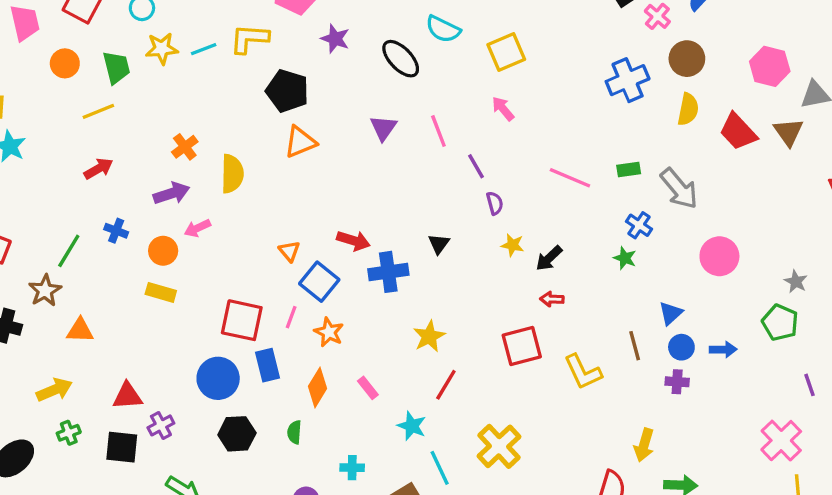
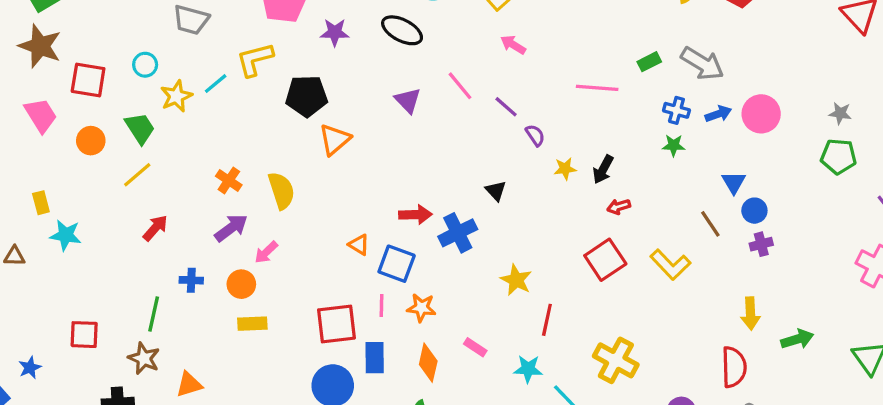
blue arrow: (723, 350) -> (718, 114), moved
blue rectangle: (268, 365) -> (375, 358), turned 32

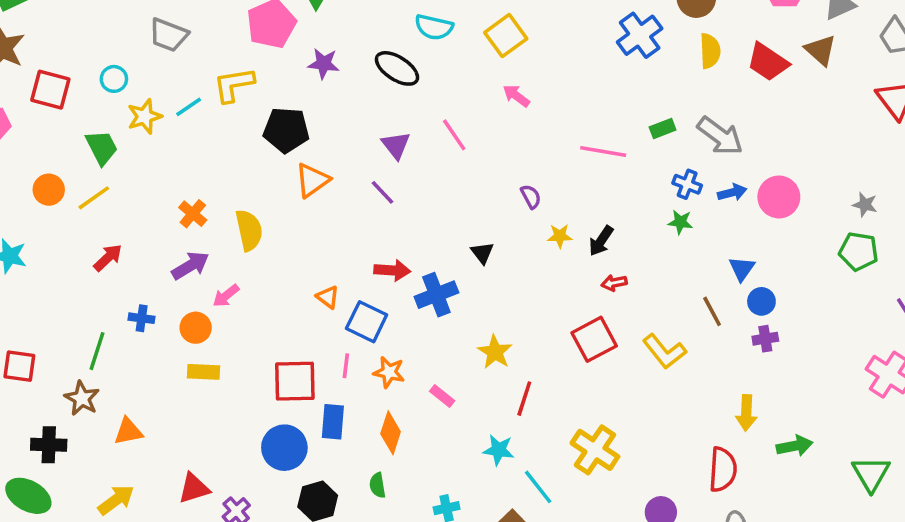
purple line: (506, 107) -> (383, 192), moved
orange circle: (91, 141) -> (49, 190), moved
pink rectangle: (475, 347) -> (442, 396), moved

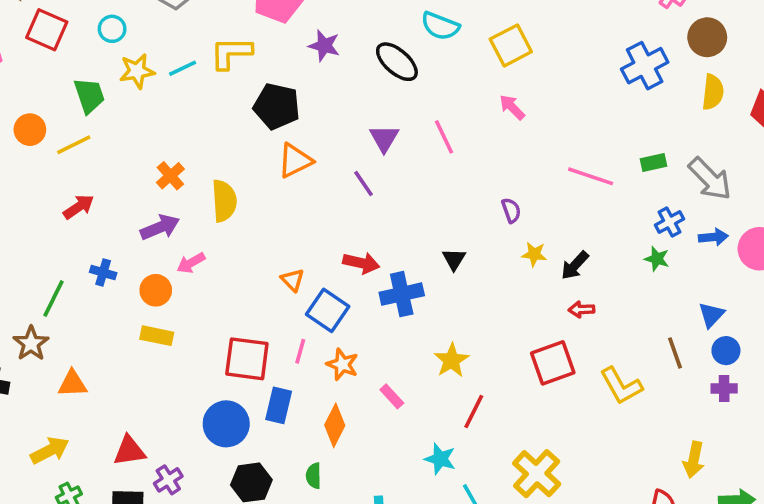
blue cross: (687, 184) -> (670, 222), turned 32

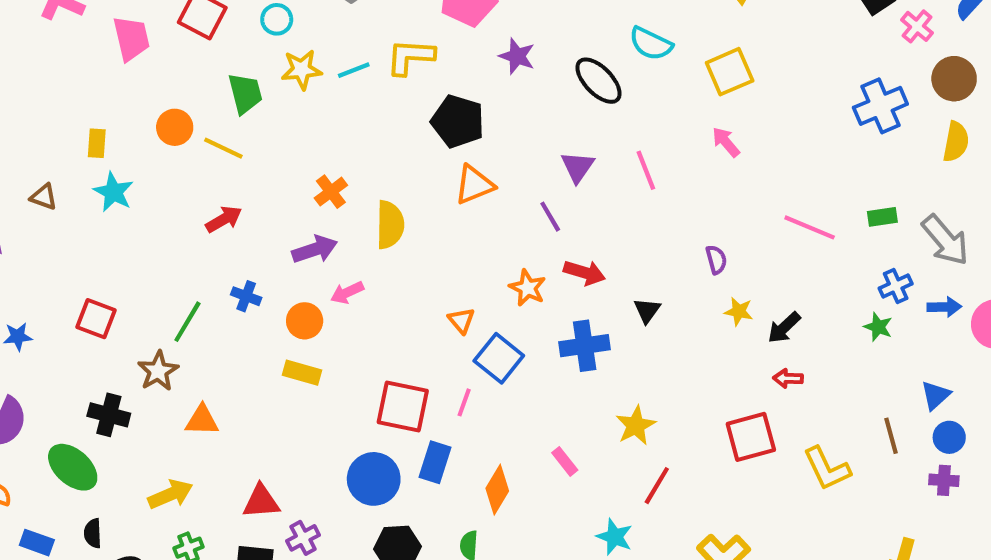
yellow line: (74, 145) -> (223, 148), turned 48
red arrow: (361, 263) -> (584, 273), moved
orange star: (342, 364) -> (528, 288), moved

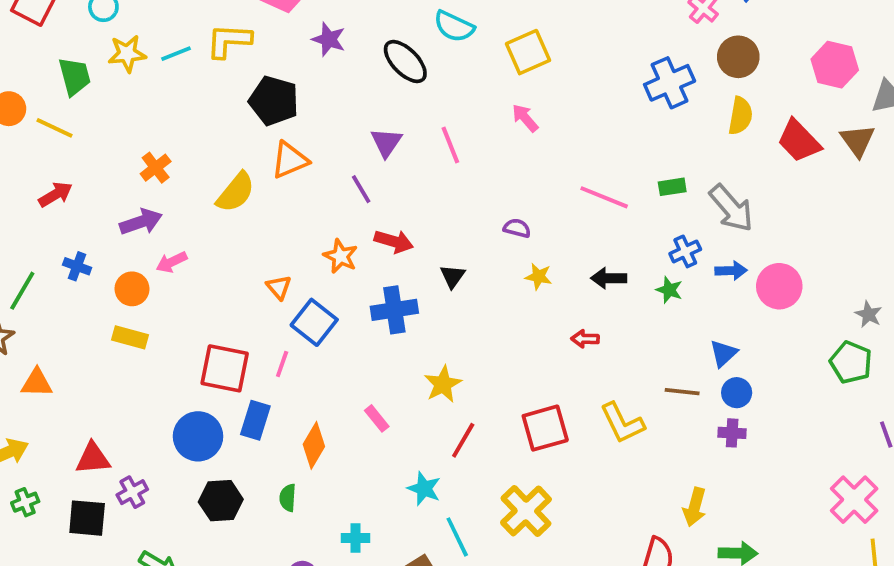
yellow semicircle: (390, 225) -> (236, 192), moved, turned 39
purple semicircle: (716, 260) -> (517, 228), turned -60
black arrow: (784, 328) -> (609, 278), moved, turned 44
brown line: (891, 436) -> (682, 392), turned -68
red square: (751, 437) -> (545, 428), moved

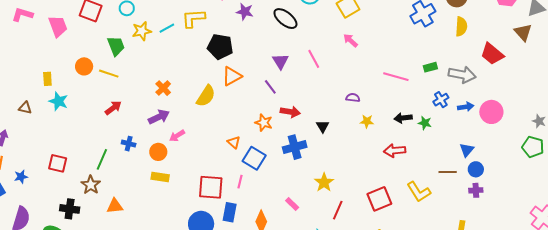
red trapezoid: (799, 141) -> (492, 54), moved
gray arrow: (731, 208) -> (462, 75), turned -32
green star: (669, 290) -> (425, 123), moved
red arrow: (585, 339) -> (395, 151), size x1.5

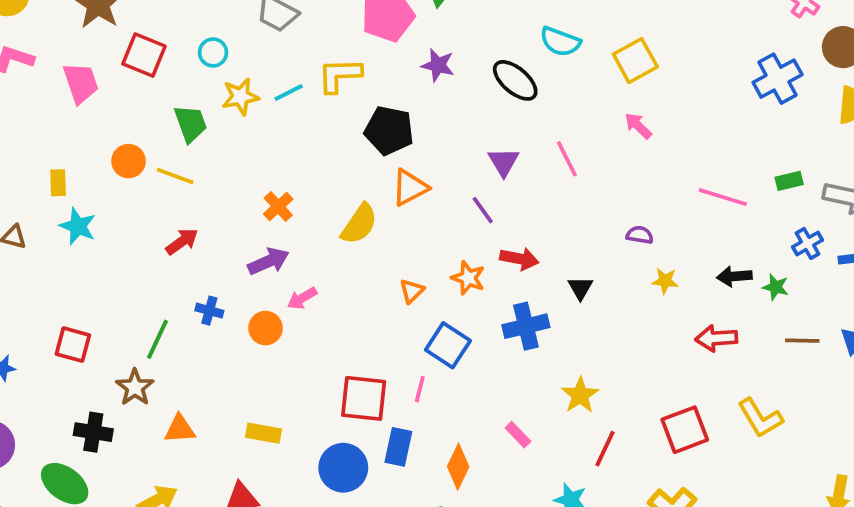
orange triangle: (234, 142) -> (412, 291), moved, turned 32
brown line: (448, 172) -> (802, 341), moved
yellow rectangle: (160, 177) -> (264, 433), moved

